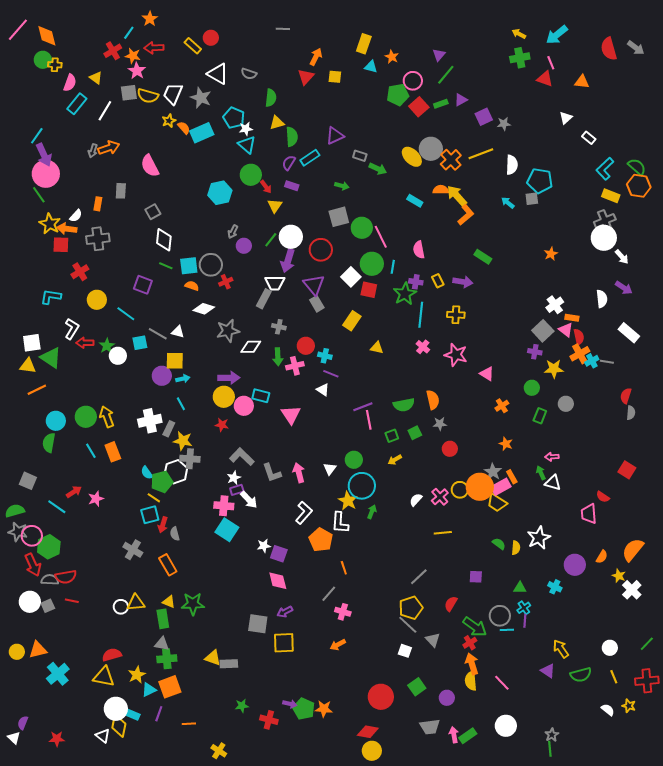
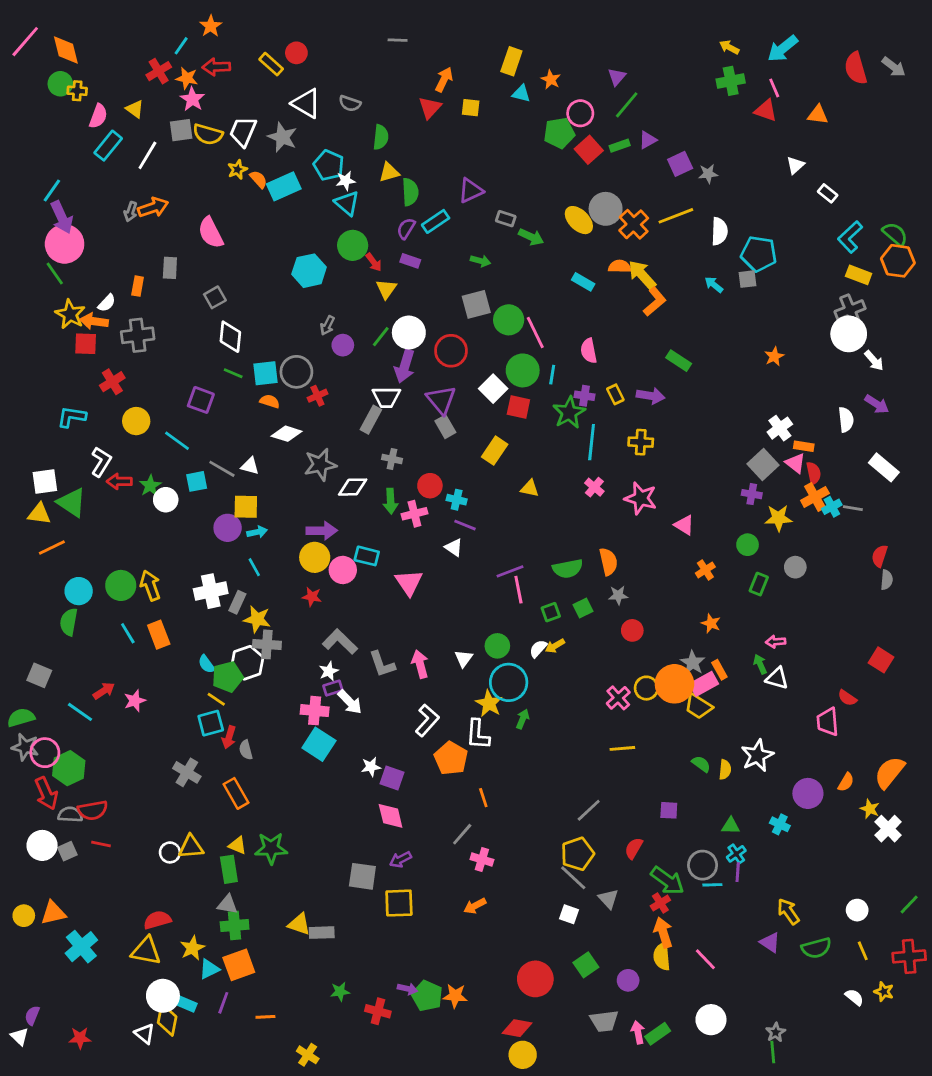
white semicircle: (416, 500) -> (538, 649), moved

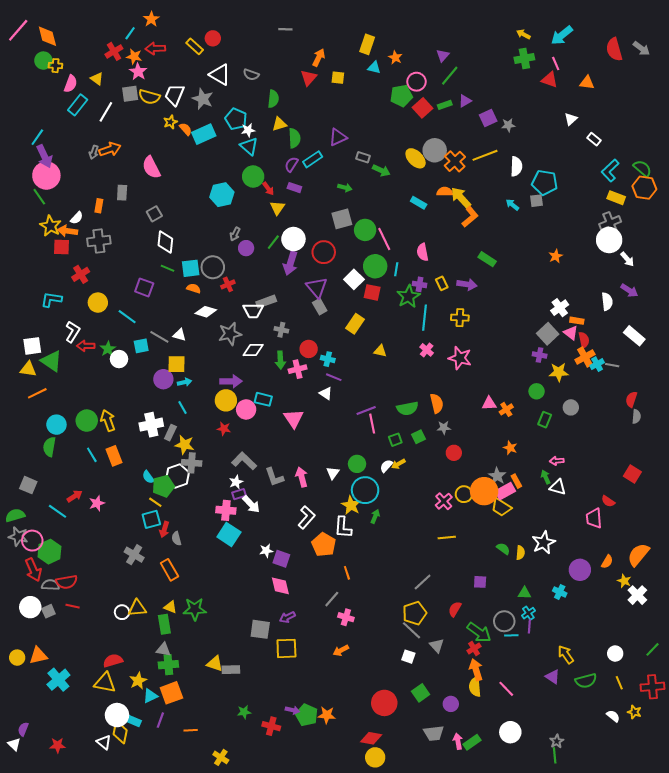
white trapezoid: (386, 397) -> (253, 311), moved
gray rectangle: (371, 420) -> (266, 302), turned 42
pink triangle: (684, 525) -> (489, 403), moved, turned -35

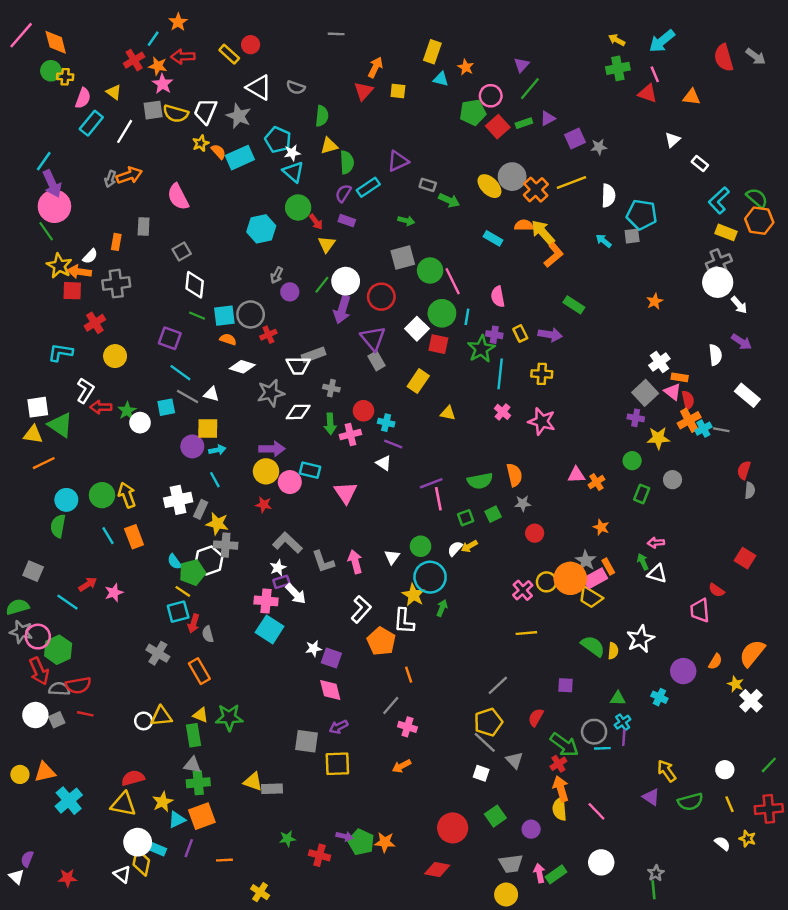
cyan line: (127, 317) -> (180, 373), moved
green semicircle: (503, 549) -> (593, 646), size x1.5
yellow circle: (375, 757) -> (506, 894), moved

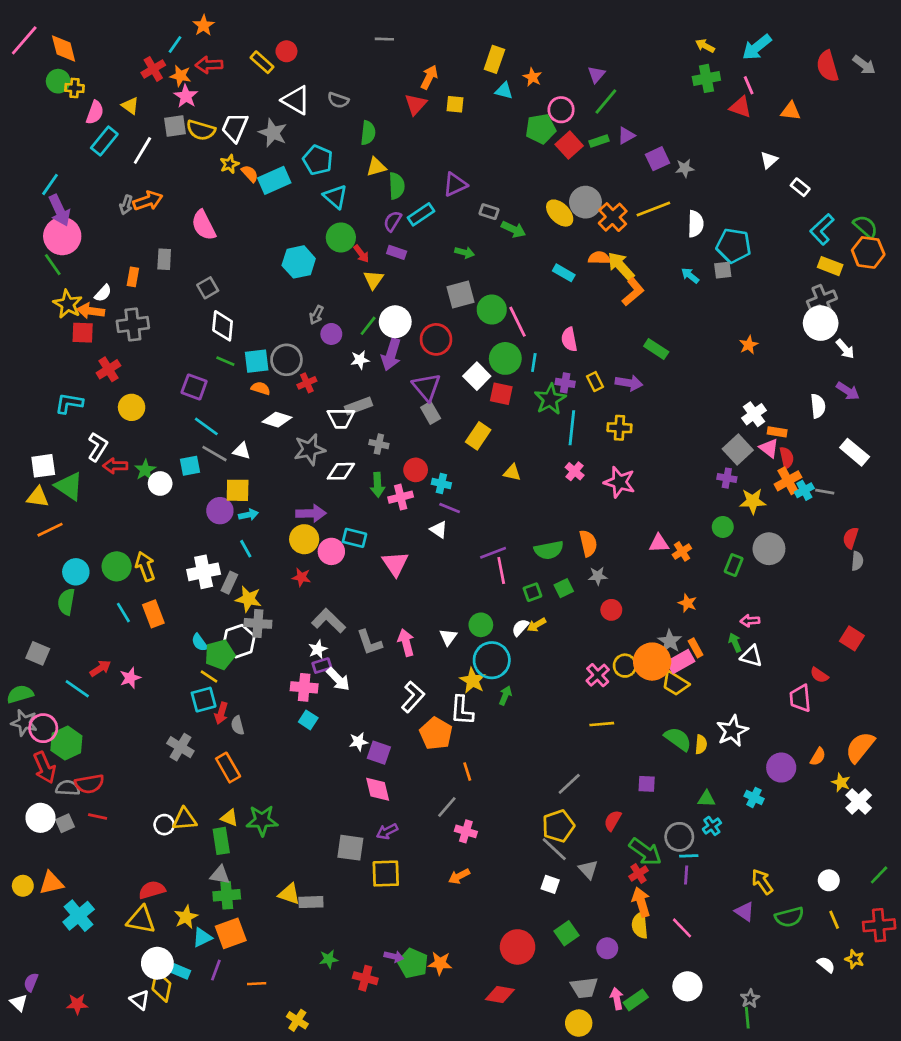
white star: (292, 153) -> (360, 360), moved
gray circle: (673, 480) -> (769, 549), size x1.5
cyan square: (270, 629) -> (308, 720), size x0.6
purple line: (624, 738) -> (686, 875), moved

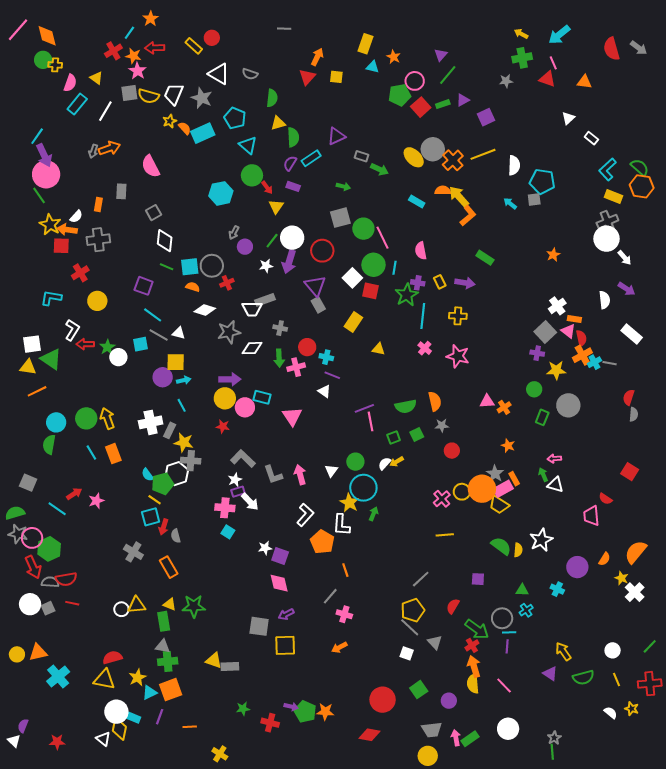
gray star: (685, 168) -> (506, 81), moved

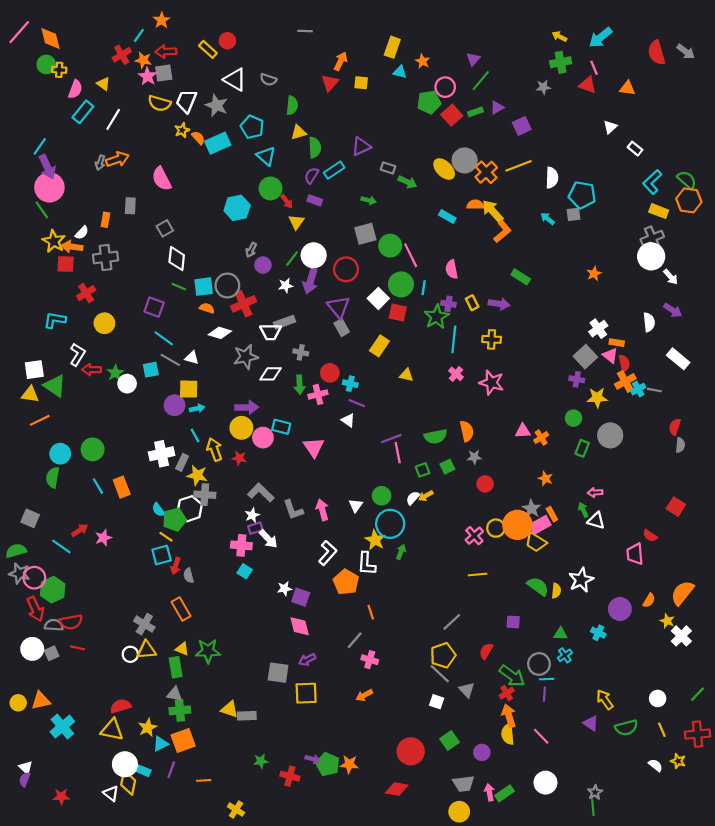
gray square: (129, 93) -> (164, 73), moved
red cross: (227, 283) -> (244, 304), size x1.6
yellow arrow: (107, 418) -> (214, 449), moved
gray cross: (133, 552) -> (144, 624), moved
white triangle: (14, 741) -> (26, 768), moved

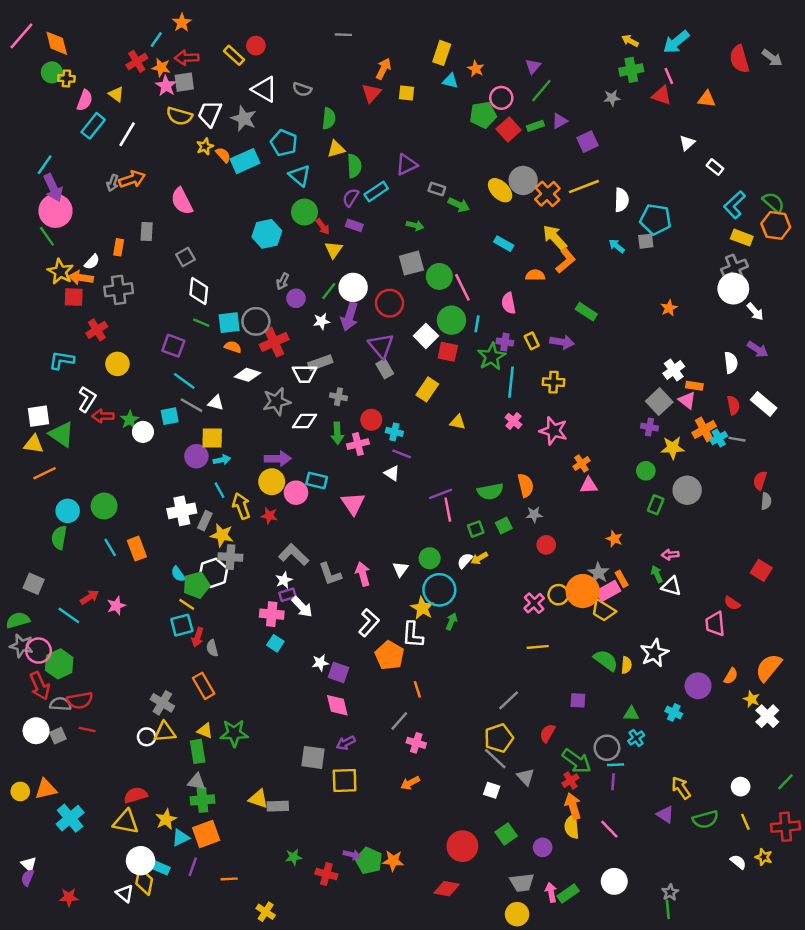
orange semicircle: (475, 205) -> (535, 275), moved
red semicircle: (624, 363) -> (733, 405), moved
orange cross: (541, 438) -> (581, 463), moved

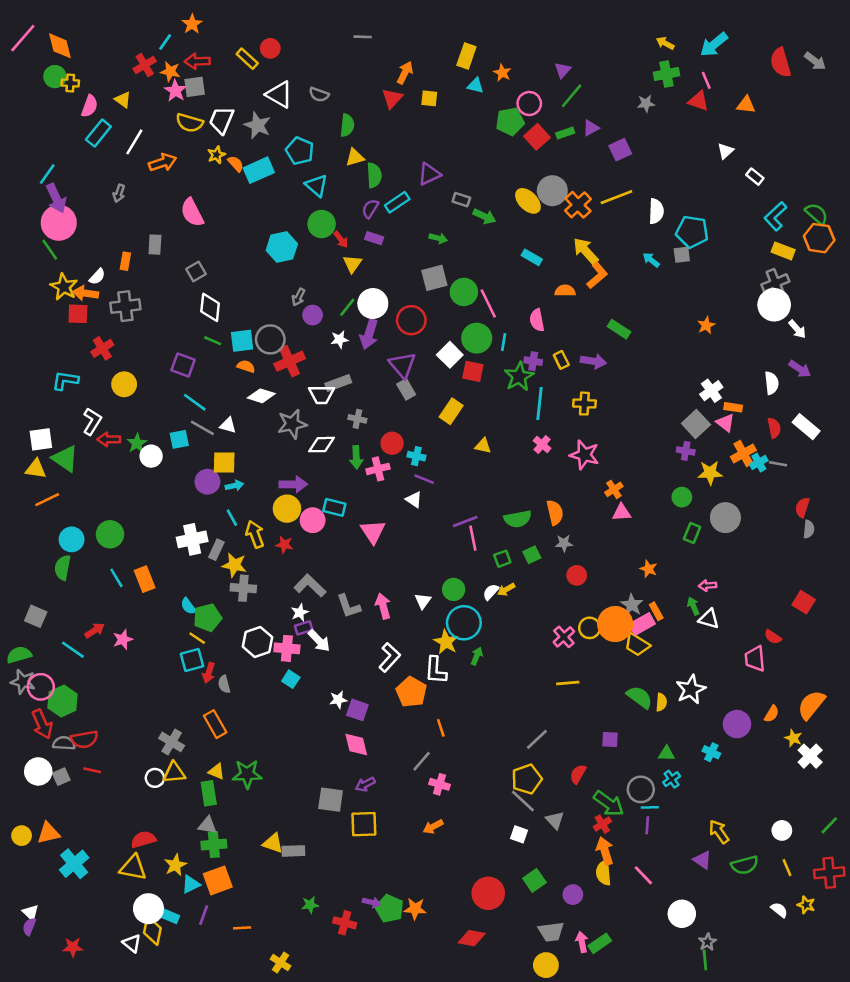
orange arrow: (132, 179) -> (163, 162), moved
white hexagon: (213, 573) -> (257, 642), moved
white circle: (614, 881) -> (682, 914), moved

